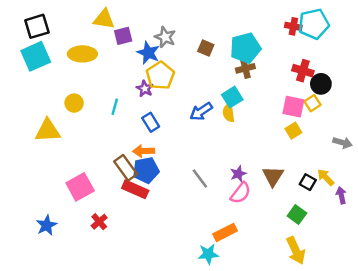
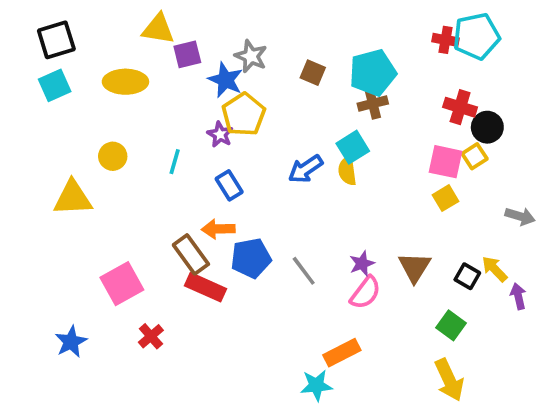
cyan square: (36, 56) -> (55, 85), size x0.7
blue pentagon: (146, 170) -> (251, 258), moved

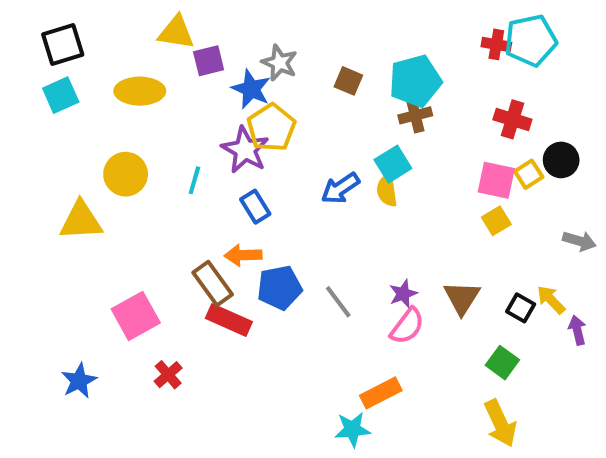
black circle: (487, 127) -> (561, 160), moved
purple star: (220, 134) -> (245, 150), size x1.6
yellow circle: (113, 156) -> (126, 174), size x1.4

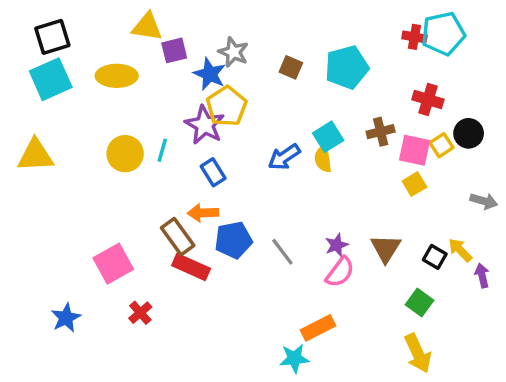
cyan square: (61, 95) -> (51, 79), size x1.4
brown cross: (415, 115) -> (381, 132), moved
yellow circle: (126, 174) -> (125, 154), moved
yellow triangle: (81, 221) -> (35, 155), moved

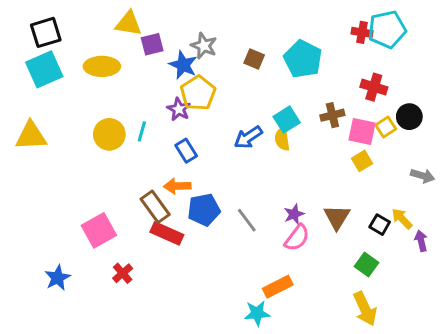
cyan pentagon: (347, 67) -> (303, 59), turned -30
purple star: (205, 125) -> (179, 109), size x0.7

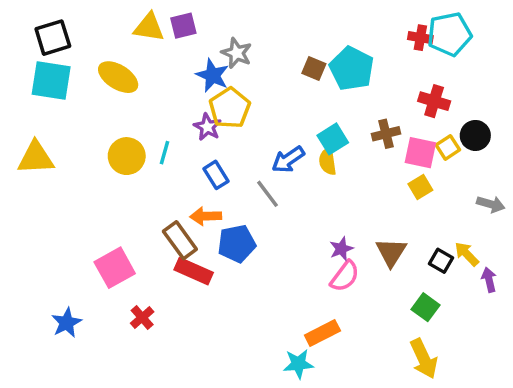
purple square: (152, 44) -> (183, 26), moved
brown square: (254, 59) -> (314, 68), moved
yellow ellipse: (102, 66) -> (118, 77), turned 32
cyan square: (44, 69) -> (51, 81), turned 33
gray line: (247, 220) -> (268, 194), moved

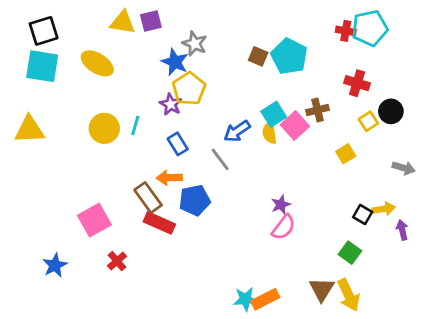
pink square: (420, 153) -> (295, 125), moved, turned 36
brown triangle: (391, 252) -> (322, 289), moved
yellow arrow: (467, 254) -> (384, 209), turned 125
orange rectangle: (322, 333) -> (265, 299), moved

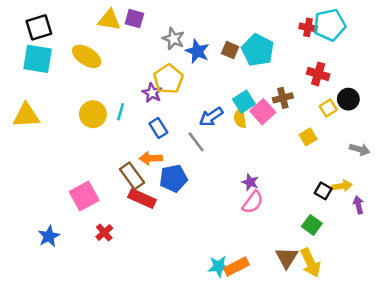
purple square: (151, 21) -> (134, 19), turned 30
blue star: (175, 62) -> (197, 51), moved
purple star: (281, 205) -> (250, 182), turned -30

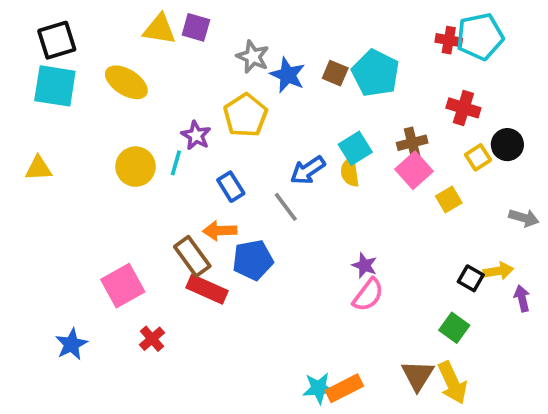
purple star: (152, 93) -> (196, 135), moved
pink square: (263, 112) -> (414, 170), moved
yellow triangle: (26, 115) -> (38, 168), size x0.7

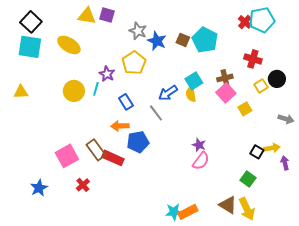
black square: (57, 40) -> (31, 22), turned -30
red cross: (449, 40) -> (245, 22), turned 32
brown rectangle: (192, 256) -> (96, 150), moved
brown triangle: (418, 375) -> (228, 205), turned -30

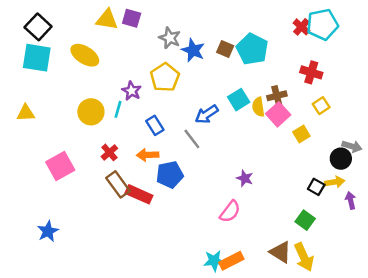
black circle: (277, 79) -> (341, 159), moved
yellow semicircle: (191, 94) -> (258, 107), moved
pink square: (67, 156) -> (60, 166), moved
pink semicircle: (201, 161) -> (230, 212), moved
red cross: (83, 185) -> (109, 152), moved

